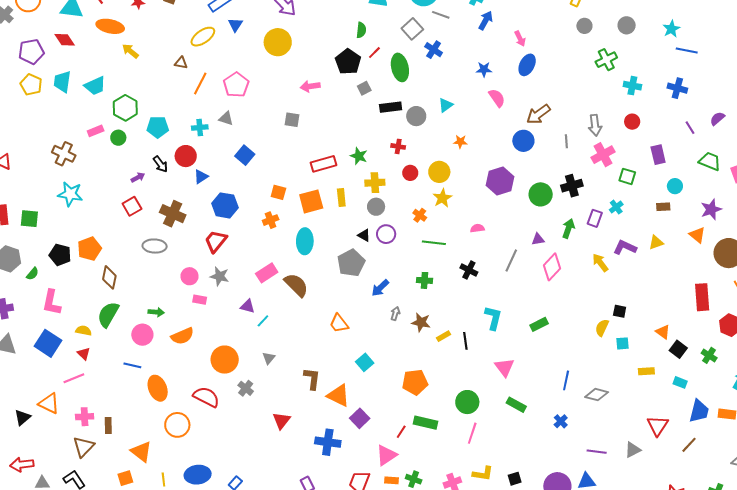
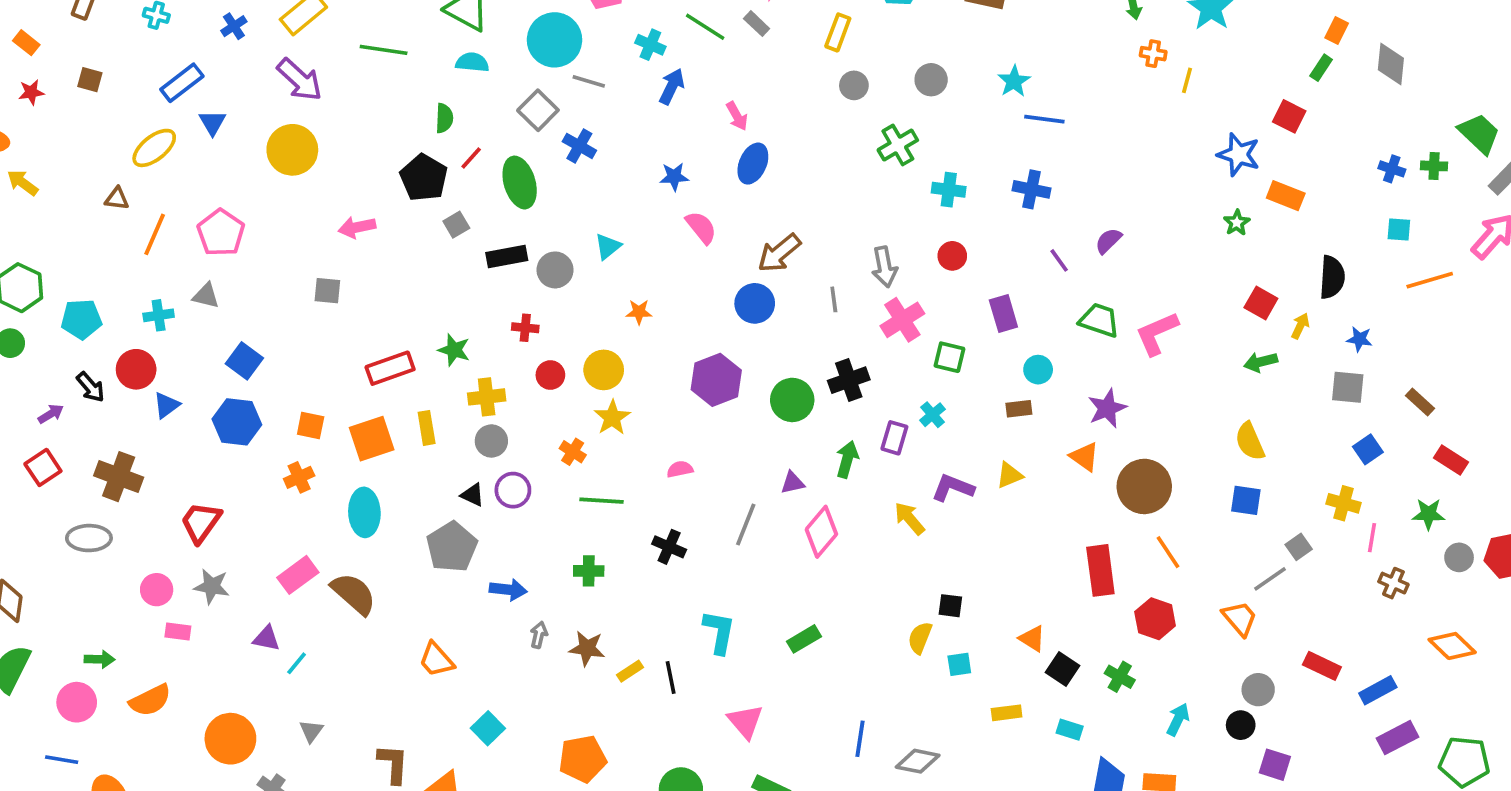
blue hexagon: (225, 205) -> (237, 422), moved
blue arrow: (380, 288) -> (508, 590), turned -126

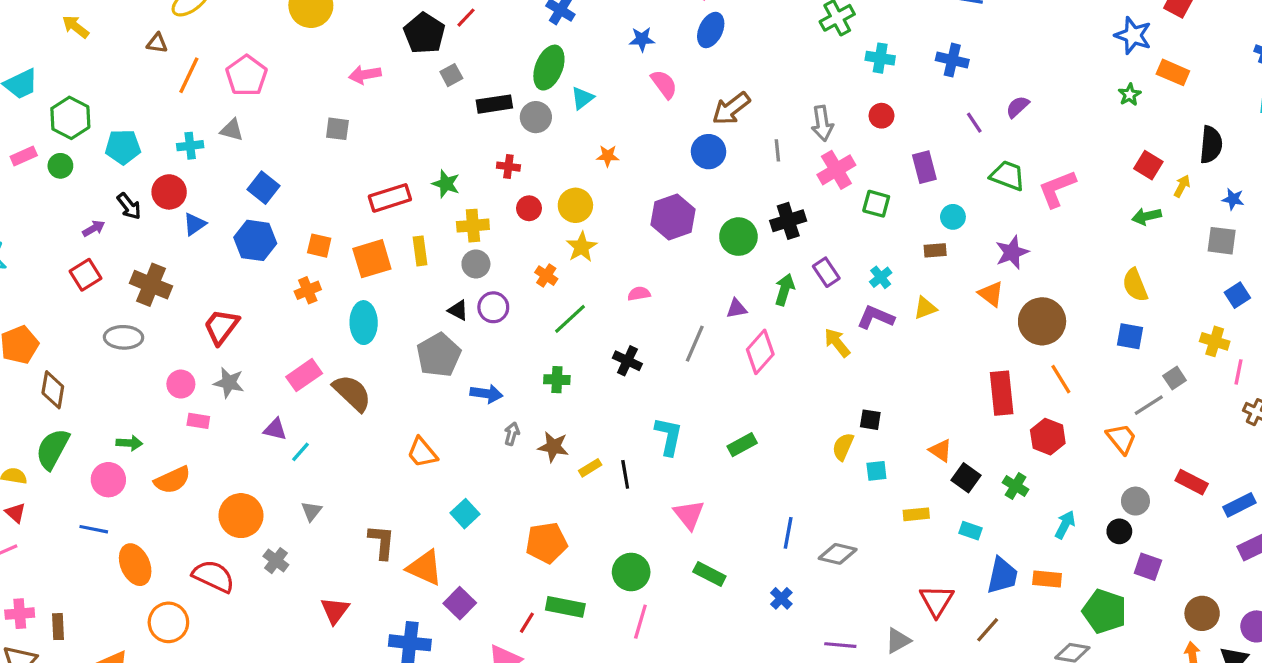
green ellipse: (520, 183) -> (549, 68), moved, turned 36
cyan cross: (933, 415) -> (881, 277), moved
purple rectangle: (894, 438) -> (826, 272), turned -52
green line: (602, 501) -> (570, 319), turned -48

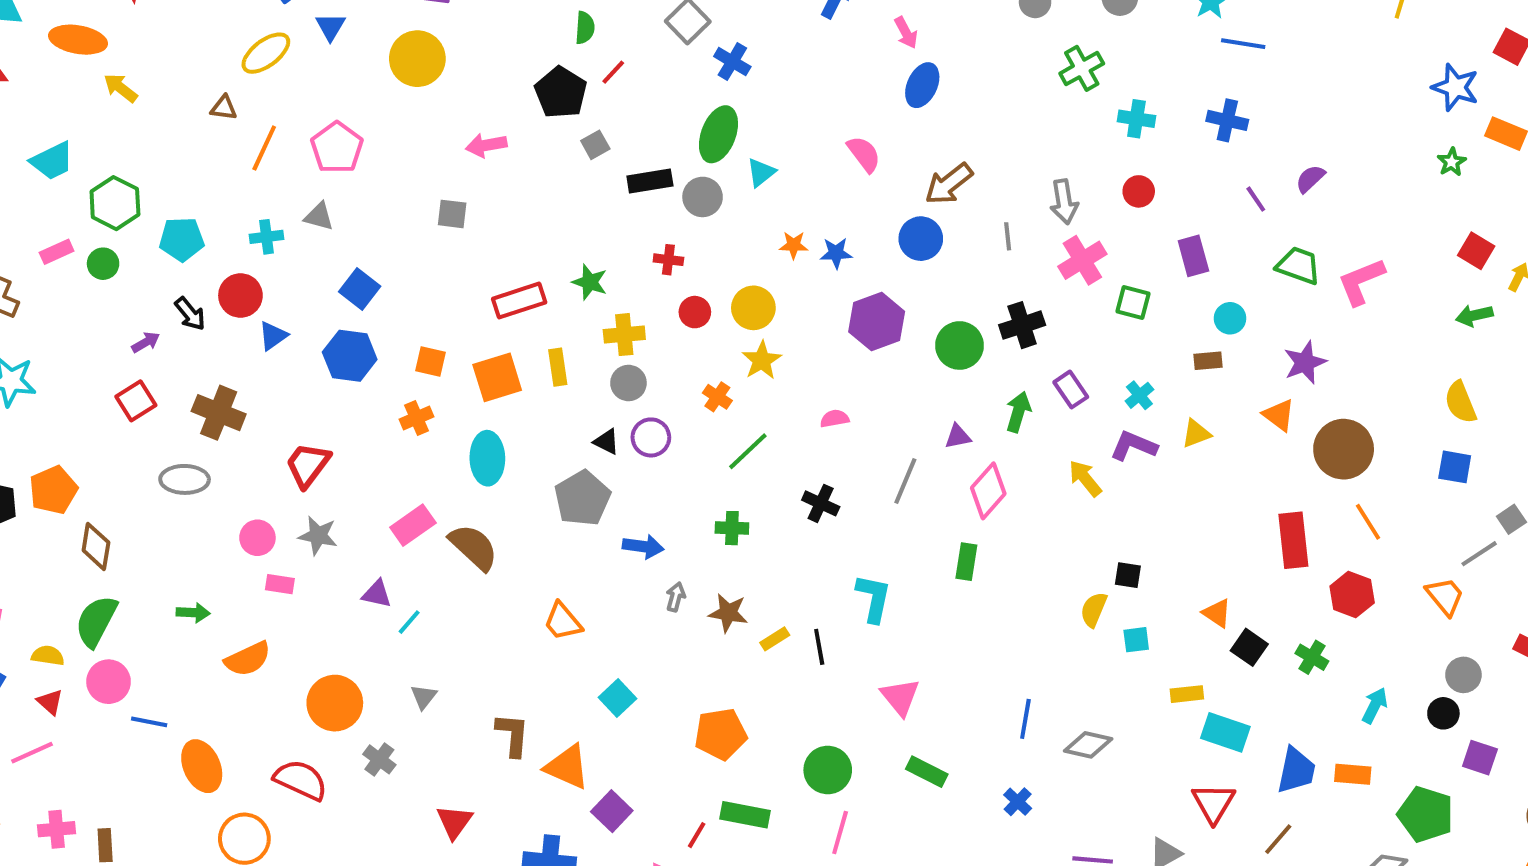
blue star: (642, 39) -> (836, 253), moved
green rectangle: (742, 445) -> (966, 562), moved, turned -52
pink circle: (108, 480) -> (109, 682), moved
cyan rectangle: (971, 531) -> (1225, 732), moved, size x1.6

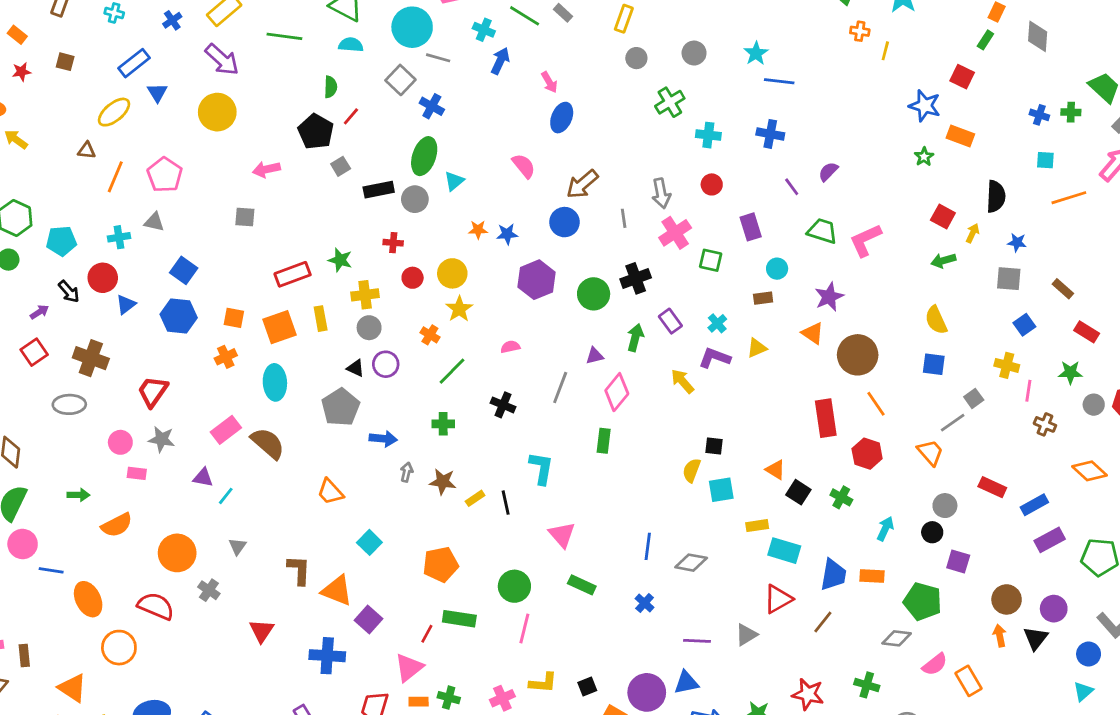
cyan square: (1136, 640) -> (721, 490), size x1.4
red triangle: (1214, 803) -> (778, 599), turned 32

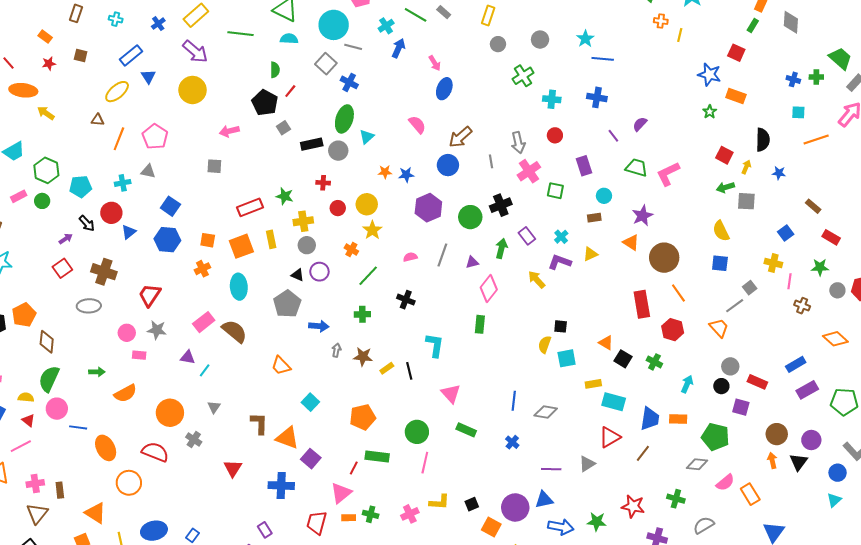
cyan cross: (484, 30) -> (386, 26), turned 35
gray square: (1009, 279) -> (746, 201), moved
gray line: (560, 387) -> (442, 255), moved
red rectangle: (992, 487) -> (757, 382), moved

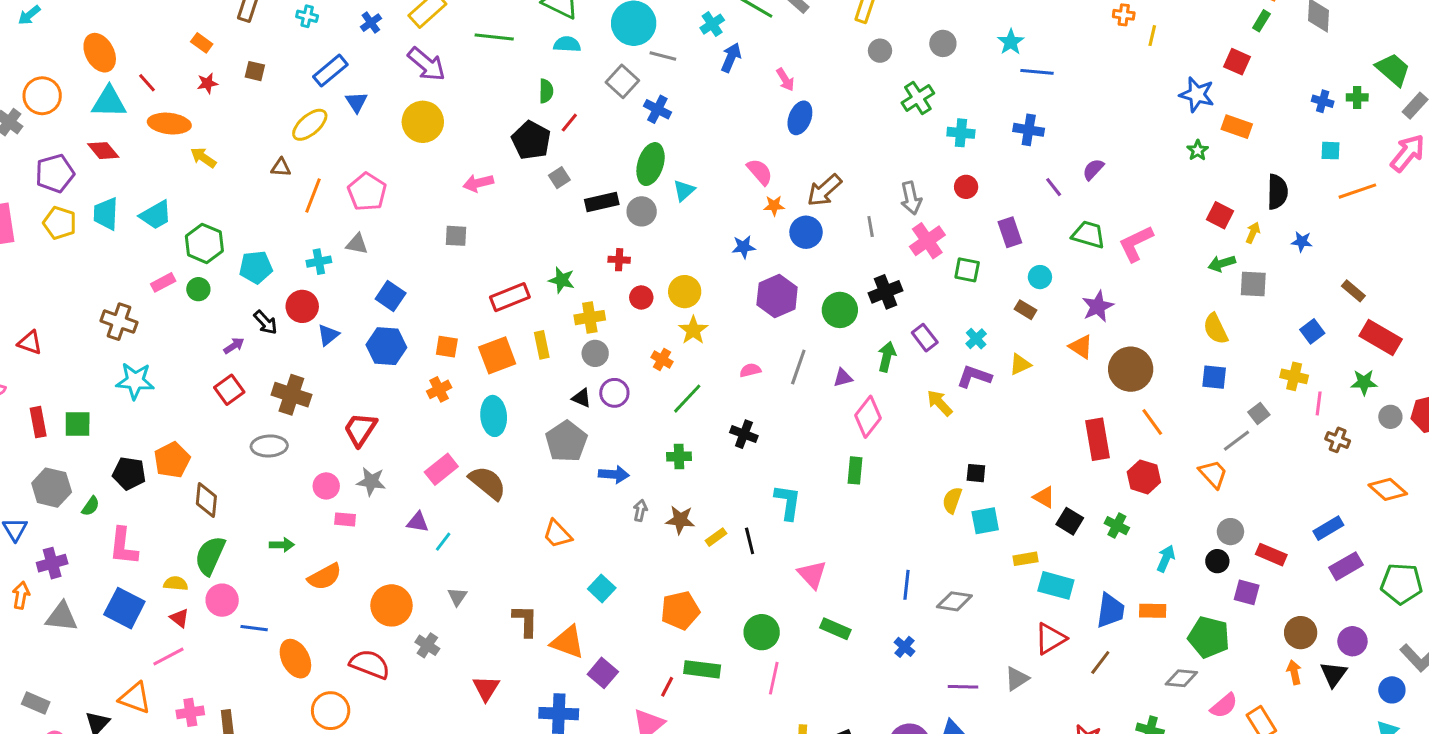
orange star: (385, 172) -> (774, 206), moved
brown rectangle: (594, 218) -> (1026, 310), turned 40
red rectangle: (831, 237) -> (1381, 337), size x1.5

